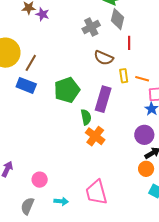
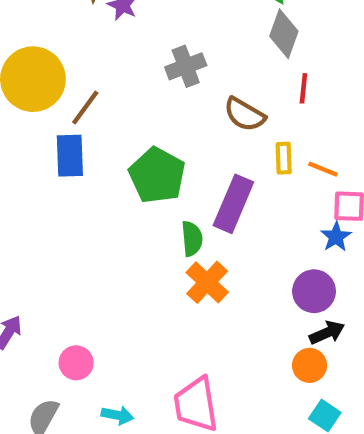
gray cross: (91, 27) -> (186, 66), moved
blue rectangle: (26, 85) -> (70, 156), turned 60
green pentagon: (67, 90) -> (157, 175), turned -30

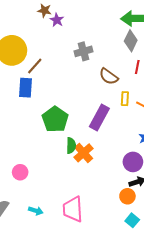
green pentagon: (157, 175) -> (55, 119), moved
green semicircle: (192, 239) -> (71, 146), moved
pink circle: (76, 363) -> (20, 172), moved

